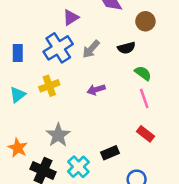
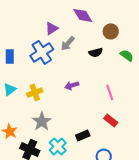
gray arrow: (91, 49) -> (68, 43), moved
green semicircle: (143, 73) -> (127, 55), moved
yellow cross: (49, 86) -> (35, 92), moved

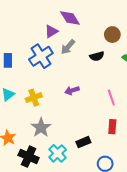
purple diamond: (83, 15) -> (70, 18), moved
red rectangle: (111, 120) -> (112, 127), turned 56

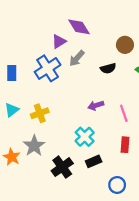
purple arrow: (72, 90) -> (96, 105), moved
gray star: (41, 128) -> (34, 146), moved
cyan cross: (58, 153) -> (85, 137), moved
black cross: (29, 157) -> (62, 167), moved, turned 30

